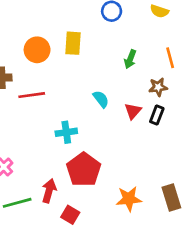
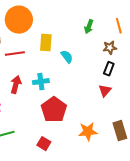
yellow rectangle: (73, 43) -> (46, 43), moved
orange circle: (37, 50) -> (19, 20), size x1.4
red triangle: (133, 111) -> (105, 91), moved
red arrow: (49, 191) -> (16, 85), moved

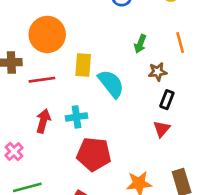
brown star: (110, 48) -> (158, 72), moved
cyan semicircle: (67, 57) -> (111, 84), size x1.6
red pentagon: (54, 110) -> (94, 154), turned -30

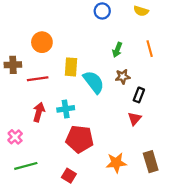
orange circle: (47, 34) -> (42, 42), size x0.7
brown star: (158, 72) -> (123, 77), moved

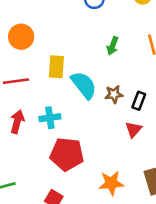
brown star: (123, 77) -> (114, 94), moved

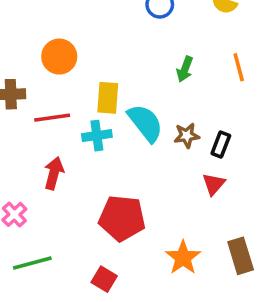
cyan cross: (50, 118) -> (97, 136), moved
orange star: (111, 183) -> (183, 258), turned -30

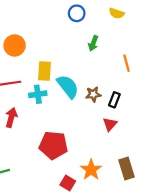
orange line: (239, 67) -> (127, 63), moved
green arrow: (185, 69) -> (93, 43), moved
red square: (104, 279) -> (68, 183), moved

